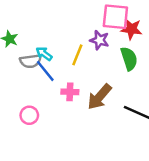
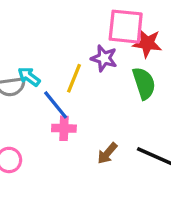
blue line: (45, 71) -> (56, 105), moved
brown arrow: (99, 97) -> (107, 153), moved, size x0.6

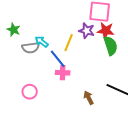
red star: (147, 43) -> (106, 31), moved
brown arrow: (107, 153) -> (89, 98), moved, turned 112

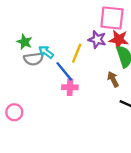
green star: (14, 30) -> (24, 42), moved
pink circle: (30, 92) -> (14, 112), moved
brown arrow: (89, 98) -> (113, 79), moved

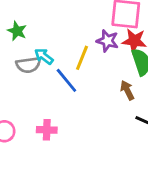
green star: (24, 42) -> (17, 31), moved
pink cross: (70, 87) -> (47, 130), moved

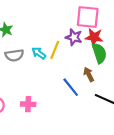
cyan arrow: (44, 56) -> (39, 53), moved
blue line: (66, 80) -> (71, 87), moved

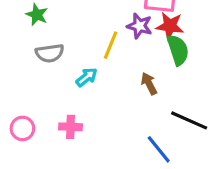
cyan arrow: (39, 53) -> (87, 77), moved, turned 104
brown arrow: (89, 74) -> (149, 84), moved
blue line: (71, 87) -> (159, 149), moved

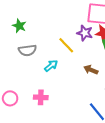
yellow line: (111, 45) -> (66, 45), turned -66
brown arrow: (149, 84) -> (91, 70), turned -40

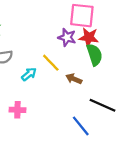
yellow line: (66, 45) -> (51, 63), moved

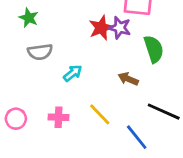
red star: (89, 37) -> (101, 28), moved, turned -30
yellow line: (51, 63) -> (100, 114), moved

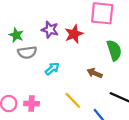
green star: (29, 18) -> (16, 35), moved
purple star: (120, 28) -> (50, 30), moved
pink cross: (59, 117) -> (32, 104), moved

